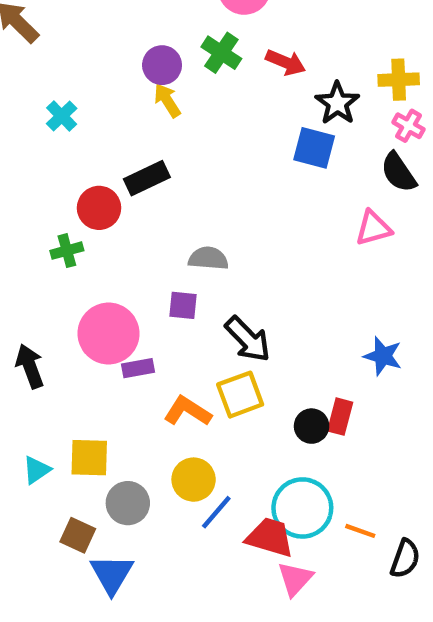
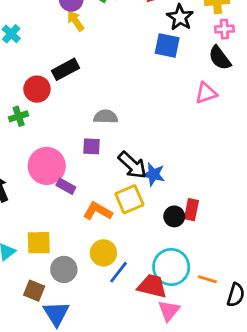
pink cross: (409, 126) -> (224, 29), turned -30
blue star: (383, 356) -> (153, 174), moved
purple rectangle: (138, 368) -> (66, 186), turned 42

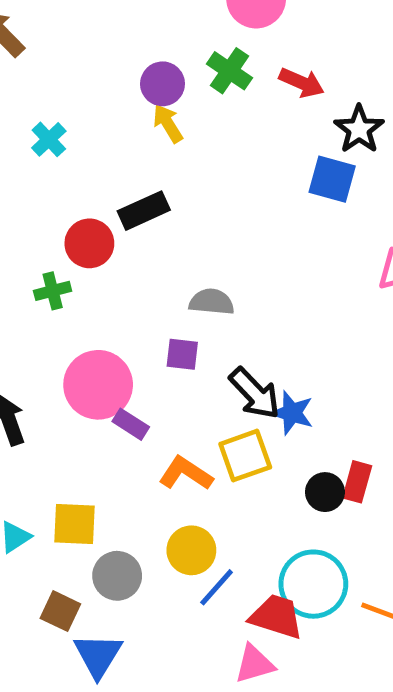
pink triangle: (169, 311) -> (254, 664), moved, turned 30

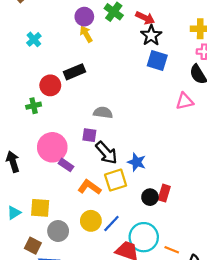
black star: (359, 129) -> (151, 35), moved
black arrow: (255, 393) -> (106, 153), moved
blue line: (217, 587) -> (111, 223), moved

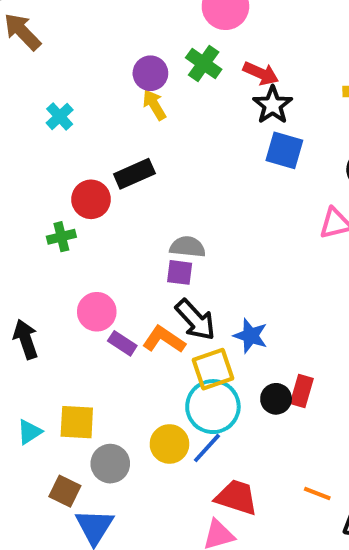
purple square: (89, 135) -> (180, 272), moved
pink circle: (52, 147) -> (97, 312), size x0.7
orange L-shape: (89, 187) -> (164, 339), moved
cyan circle: (144, 237) -> (213, 407), moved

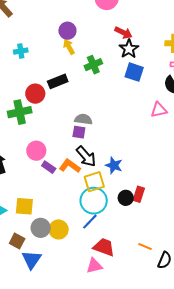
green cross: (204, 63) -> (93, 65), moved, turned 30
cyan cross: (60, 116) -> (21, 51), turned 32
green cross: (61, 237) -> (20, 112), size x1.6
yellow circle: (169, 444) -> (59, 229), moved

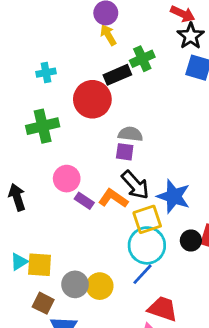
cyan cross: (21, 51) -> (46, 73), moved
black rectangle: (58, 81) -> (117, 75), moved
red circle: (35, 94) -> (92, 99), moved, size x1.4
blue star: (114, 165) -> (174, 196), size x1.4
yellow square: (24, 206) -> (40, 265), moved

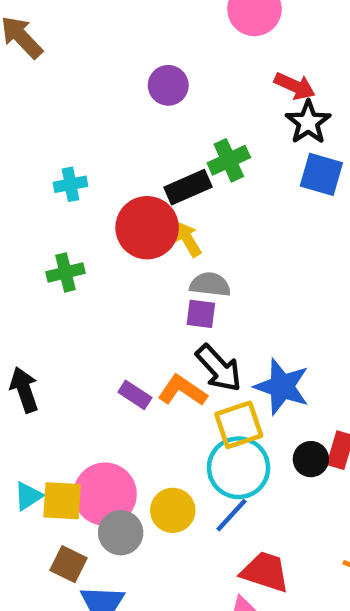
yellow arrow: (108, 35) -> (188, 239), moved
green cross: (43, 126) -> (65, 272), size x0.7
pink circle: (67, 179) -> (105, 494), moved, size x1.4
yellow circle: (100, 286) -> (173, 510), moved

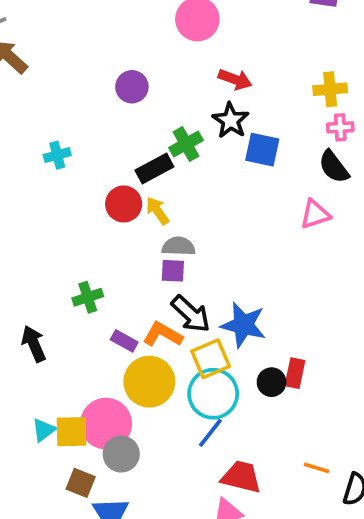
black star: (308, 122) -> (231, 120), moved
cyan cross: (70, 184) -> (57, 155), moved
red circle: (147, 228) -> (124, 204), size x0.7
green cross: (65, 272) -> (88, 297), moved
yellow circle: (173, 510) -> (149, 382), moved, size x1.4

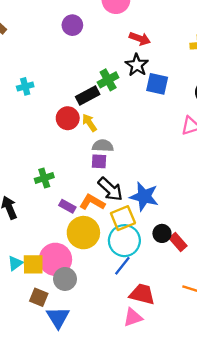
purple circle: (132, 87) -> (72, 25), moved
red rectangle: (295, 373) -> (178, 242), moved, turned -54

